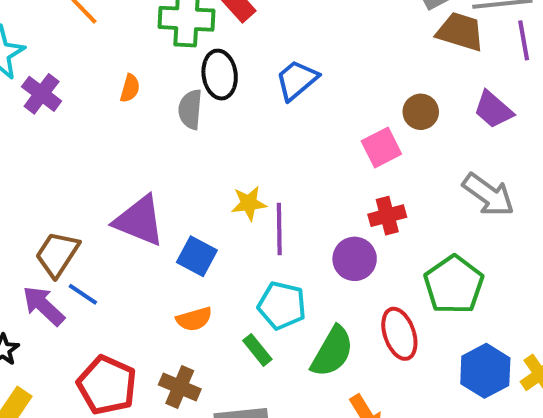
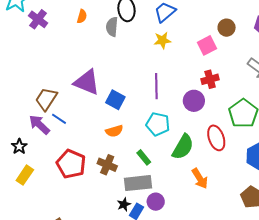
yellow star: (249, 203) -> (162, 40), moved
green rectangle: (257, 350) -> (144, 157), moved

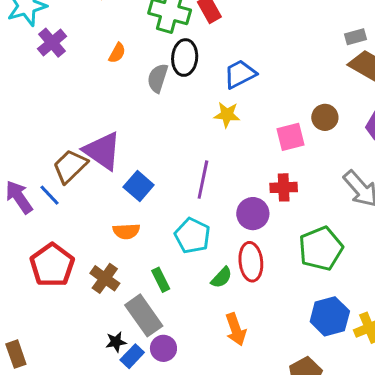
brown trapezoid: (46, 99) -> (70, 166), moved
red ellipse: (216, 138) -> (251, 262), moved
green semicircle: (183, 147) -> (222, 277), size x0.6
gray rectangle: (138, 183) -> (144, 315), turned 48

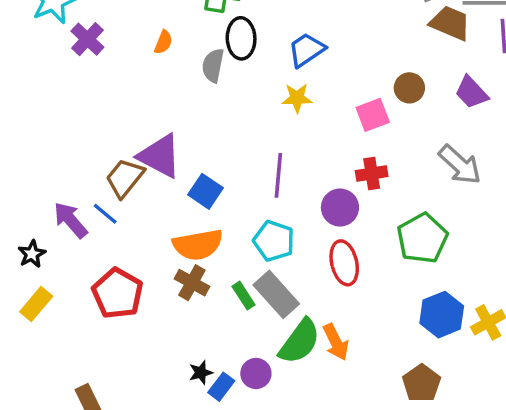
orange semicircle: (126, 231) -> (198, 245), size x1.6
green semicircle: (222, 277) -> (300, 341), moved, size x1.8
brown cross: (105, 278) -> (192, 283), moved
gray rectangle: (144, 315) -> (276, 294), moved

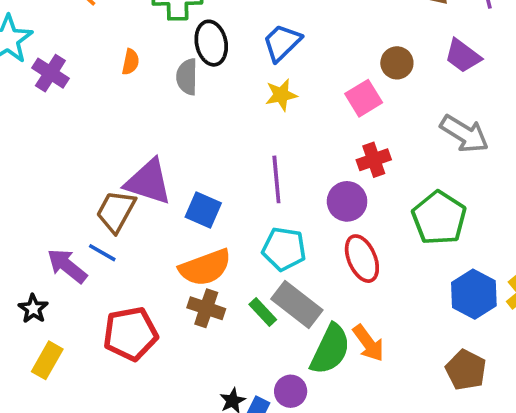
red pentagon: (118, 293) -> (130, 334), turned -30

